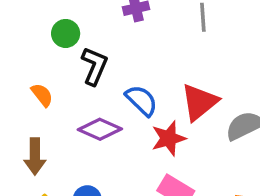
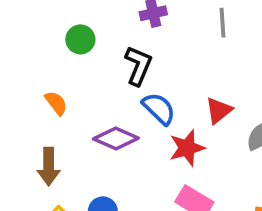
black L-shape: (94, 66) -> (138, 66), moved
red triangle: (199, 102) -> (219, 110), size x0.7

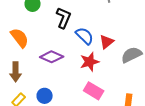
orange semicircle: (56, 103) -> (20, 38), size x1.5
blue semicircle: (159, 109) -> (85, 36), moved

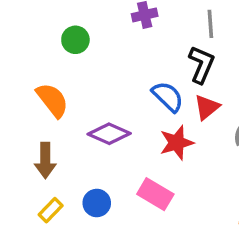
black L-shape: (64, 18) -> (201, 65), moved
pink rectangle: (94, 91) -> (155, 194), moved

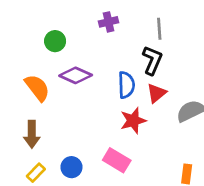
blue semicircle: (168, 97) -> (126, 85), turned 44
purple diamond: (109, 134) -> (76, 75), moved

